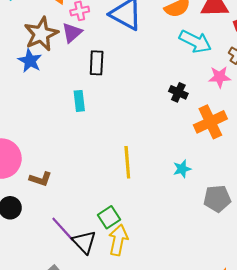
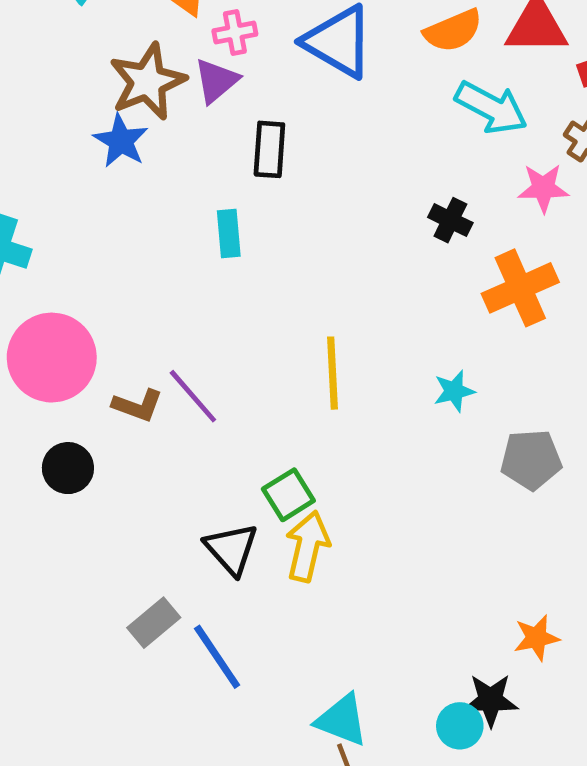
purple line: (63, 229) -> (193, 396), moved

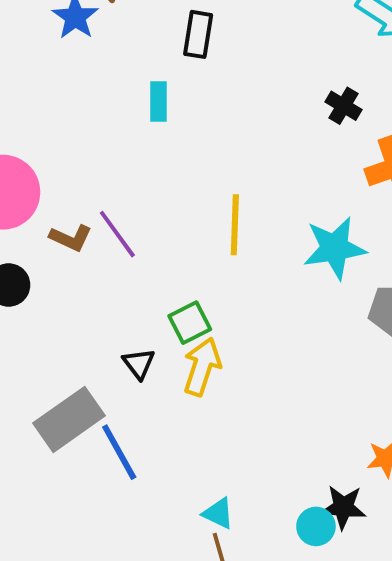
cyan star: (454, 391) -> (335, 248), size x1.8
black triangle: (231, 549) -> (139, 364), size x0.7
gray rectangle: (154, 623) -> (69, 419), size x1.6
cyan triangle: (342, 720) -> (218, 513), size x0.7

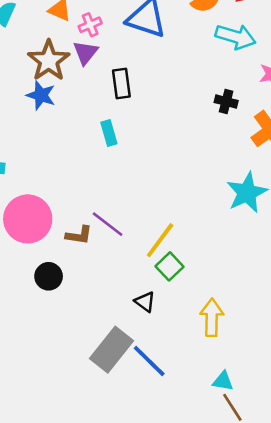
yellow line: (235, 225) -> (160, 240), moved, turned 51
yellow arrow: (202, 367) -> (212, 317), moved

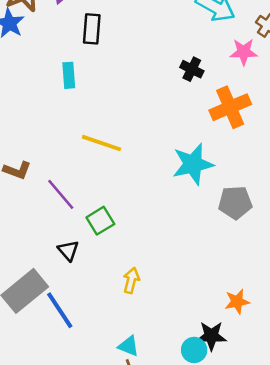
purple line: (108, 224) -> (61, 194), moved
yellow line: (160, 240) -> (101, 143), moved, turned 60
yellow arrow: (212, 317) -> (131, 280), size x0.7

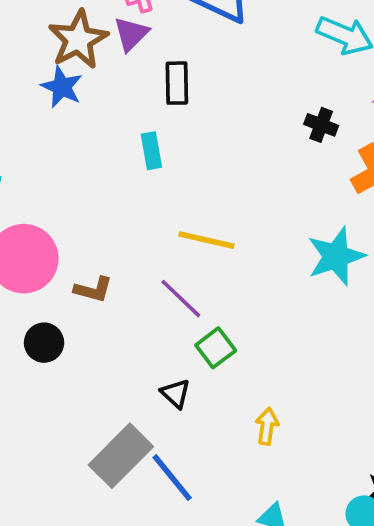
purple line: (61, 194) -> (181, 299), moved

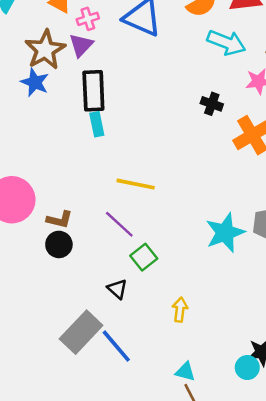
black rectangle: (177, 83) -> (93, 91), moved, size x1.4
cyan star: (336, 256) -> (225, 233), moved
black circle: (44, 343) -> (59, 244), moved

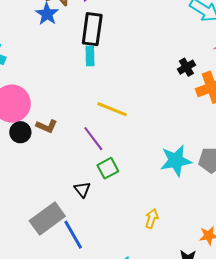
black cross: (212, 104) -> (186, 67), moved, turned 30
black circle: (59, 244) -> (20, 132), moved
yellow arrow: (180, 310) -> (152, 219), moved

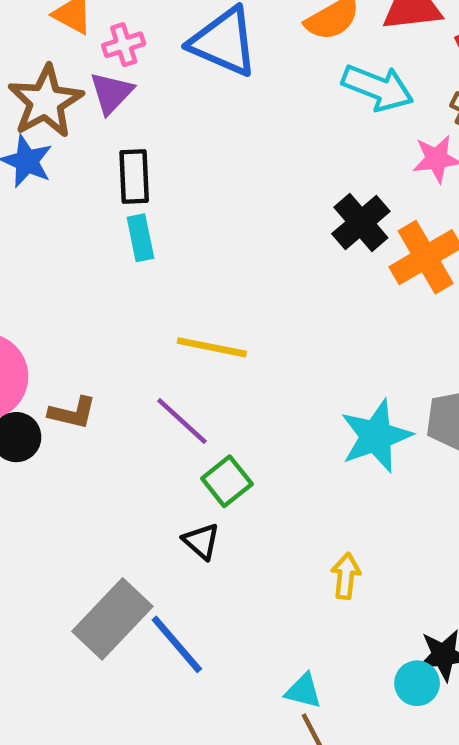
black rectangle: (92, 29) -> (134, 176), size x0.7
black cross: (186, 67) -> (361, 222), size x1.4
black triangle: (82, 189) -> (201, 541), moved

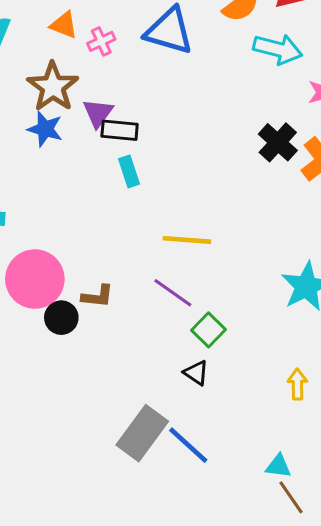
purple triangle: (111, 93) -> (98, 113), moved
black rectangle: (134, 176) -> (120, 130), turned -75

